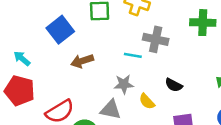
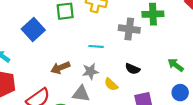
gray cross: (156, 39) -> (129, 29), moved
brown arrow: (82, 61) -> (60, 68), moved

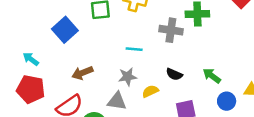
green arrow: (176, 65) -> (212, 76), moved
brown arrow: (60, 68) -> (82, 73), moved
yellow semicircle: (111, 84) -> (150, 91), turned 112

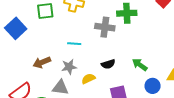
brown arrow: (82, 73) -> (42, 62), moved
black semicircle: (174, 74) -> (108, 64), turned -40

